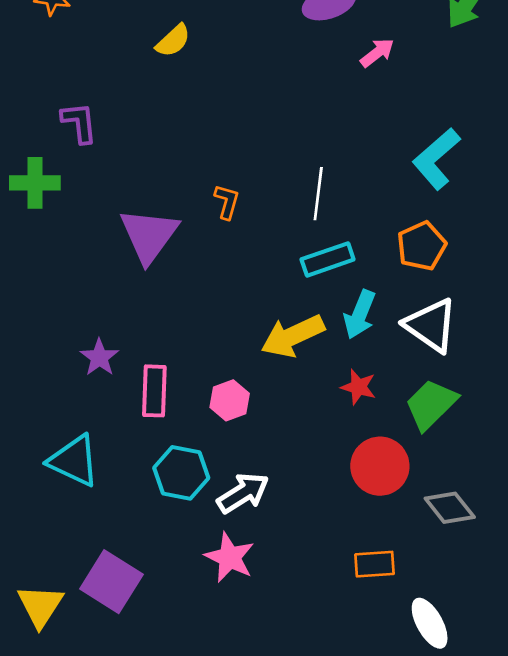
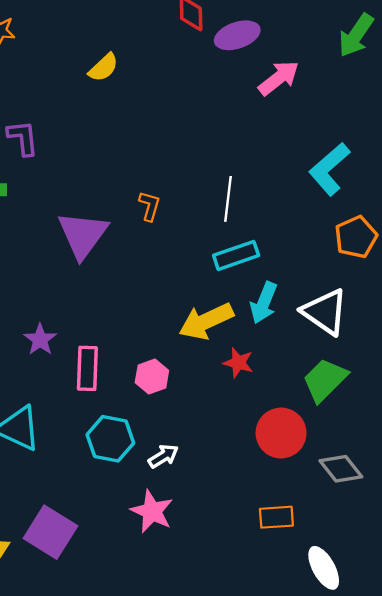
pink arrow: (377, 53) -> (279, 78), size x1.4
orange pentagon: (422, 246) -> (356, 237), moved
red star: (358, 387) -> (238, 363), moved
white arrow: (243, 493) -> (163, 456), size x0.7

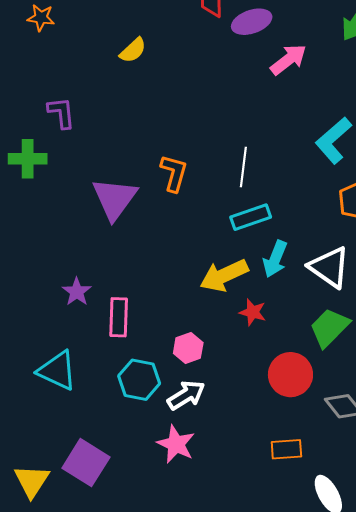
orange L-shape: (150, 206) -> (174, 173), size x1.4
pink hexagon: (152, 377) -> (188, 348), moved
white arrow: (163, 456) -> (186, 395), size x1.4

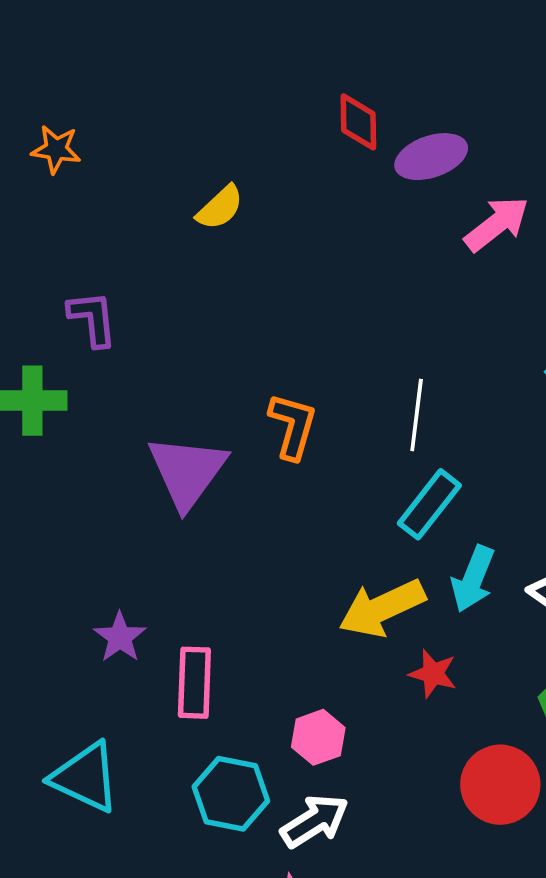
cyan rectangle: (251, 217) -> (429, 504), turned -33

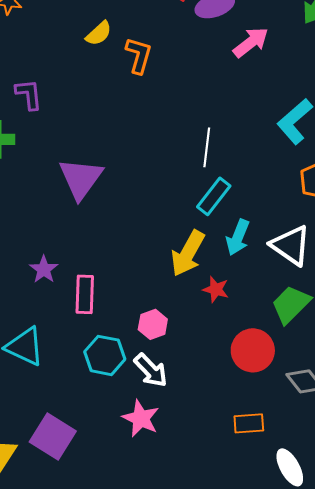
orange L-shape: (293, 426) -> (139, 55), moved
yellow arrow: (382, 608) -> (188, 253), turned -36
white arrow: (315, 821) -> (151, 370), turned 78

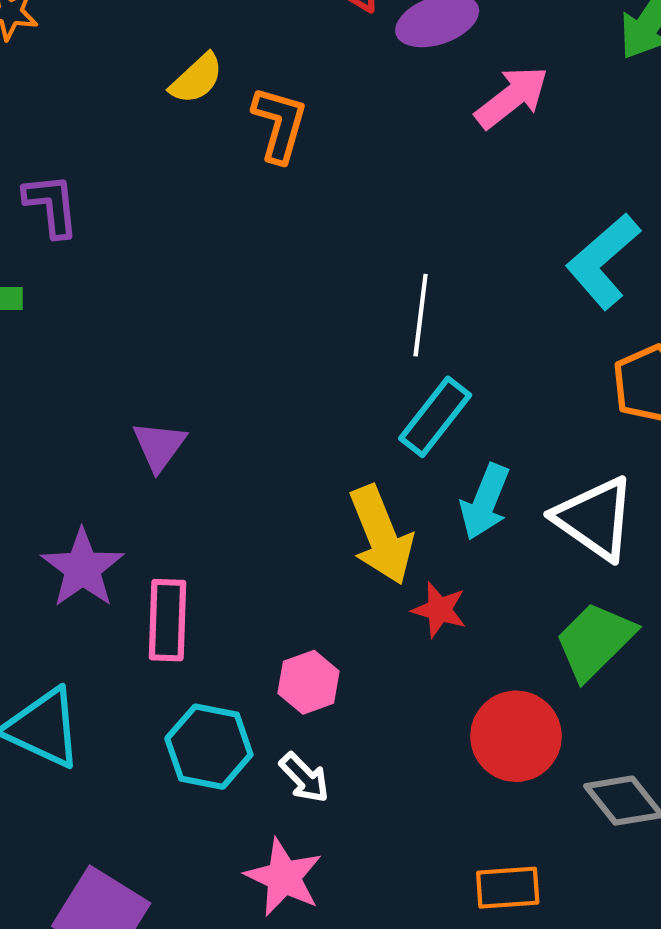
purple triangle: (81, 178) -> (159, 446), moved, size x0.6
yellow arrow: (188, 253) -> (381, 535), turned -51
purple star: (44, 269) -> (82, 568), size x1.4
white arrow: (151, 370) -> (304, 778), size x0.7

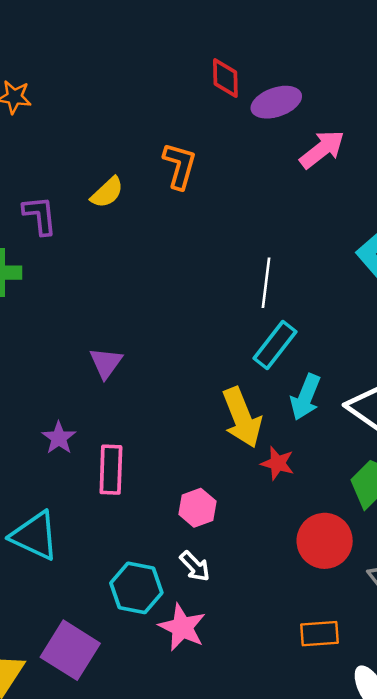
yellow semicircle: (197, 79) -> (107, 192), moved
purple star: (82, 568) -> (59, 438), size x0.7
cyan hexagon: (209, 747) -> (136, 588), moved

